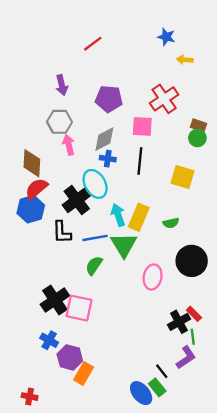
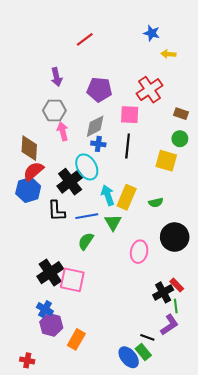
green circle: (197, 138) -> (180, 139), moved
green triangle: (124, 245) -> (113, 222), size x0.7
purple hexagon: (70, 357) -> (51, 325), moved
black line: (162, 371) -> (147, 337), turned -32

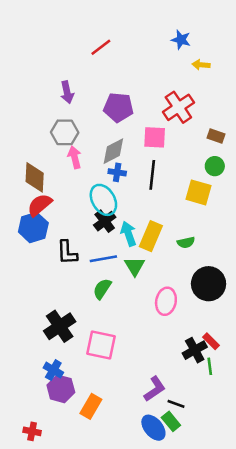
black cross: (70, 182) -> (105, 221), moved, size x0.7
pink square: (72, 280) -> (101, 345), moved
purple L-shape: (169, 325) -> (155, 389), moved

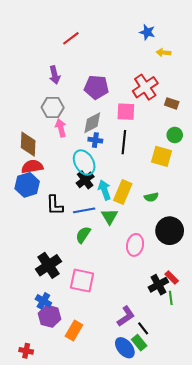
red line: (101, 47) -> (71, 38), moved
brown rectangle: (216, 136) -> (172, 103), moved
red semicircle: (40, 205) -> (32, 167), turned 30
black line: (176, 404) -> (143, 328), turned 32

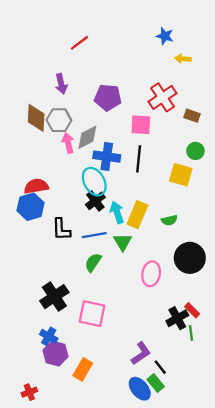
gray diamond: (92, 123) -> (87, 137), moved
blue cross: (95, 140) -> (107, 157), size x1.6
brown diamond: (28, 144) -> (36, 118), moved
red cross: (26, 351) -> (29, 392), turned -32

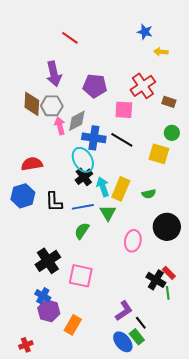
red line: (79, 43) -> (70, 38), turned 72
purple arrow: (61, 84) -> (54, 74), size x1.4
black line: (139, 159) -> (122, 140), turned -65
blue hexagon: (31, 207) -> (23, 196), moved
black cross: (177, 318) -> (156, 280), turned -30

